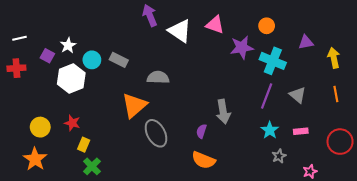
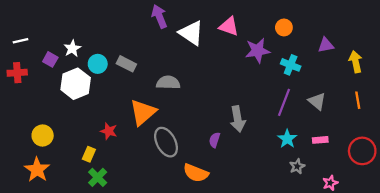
cyan cross: (273, 61) -> (291, 65), size x0.7
red star: (72, 123) -> (109, 131), moved
orange semicircle: (204, 160) -> (196, 173), moved

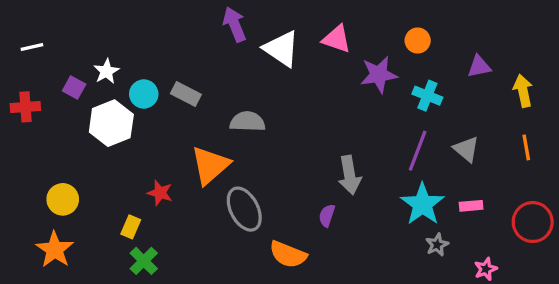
white line: (21, 41) -> (32, 47), moved
cyan star: (287, 139) -> (422, 204), size x1.5
purple semicircle: (215, 140) -> (327, 216), moved

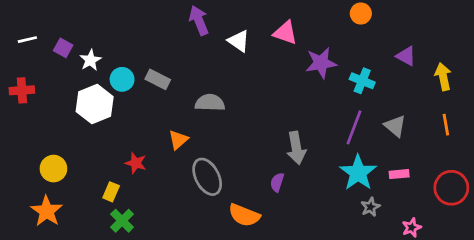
orange circle: (418, 41) -> (361, 14), moved
white triangle: (281, 49) -> (239, 41), size x0.7
purple triangle: (479, 66) -> (406, 56), turned 40
purple square: (74, 88) -> (63, 48), moved
orange triangle: (210, 165) -> (178, 140), size x0.6

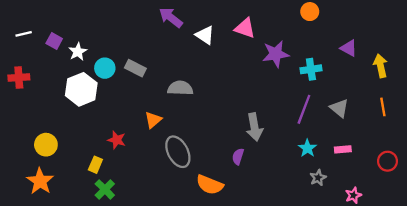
purple arrow: (199, 20) -> (171, 17), turned -30
cyan cross: (362, 81) -> (311, 69), turned -30
cyan star: (358, 173) -> (307, 148), size x0.6
red circle: (451, 188) -> (388, 161), size x0.7

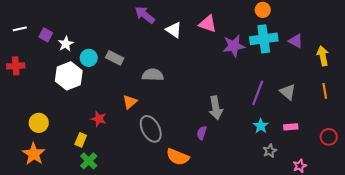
cyan cross: (311, 69) -> (264, 39), moved, size x1.5

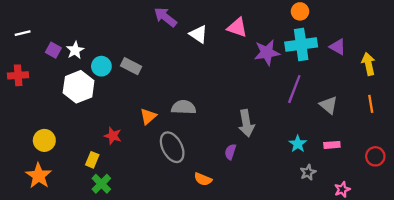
purple square: (46, 35) -> (53, 50), moved
gray semicircle: (153, 75) -> (184, 107), moved
purple line: (258, 93) -> (294, 89), moved
orange semicircle: (178, 157) -> (203, 179), size x0.7

